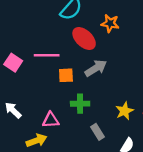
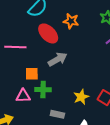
orange square: (66, 75) -> (32, 74), moved
pink triangle: (51, 120) -> (23, 96), moved
gray rectangle: (98, 132) -> (57, 114), turned -48

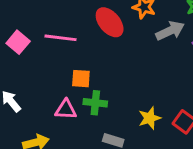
gray arrow: (58, 59) -> (170, 31), moved

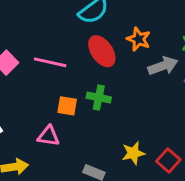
green cross: (95, 103) -> (99, 98), moved

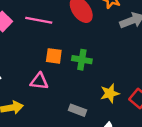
green cross: (99, 98) -> (82, 60), moved

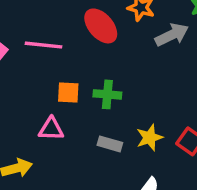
gray rectangle: (78, 110) -> (110, 144), moved

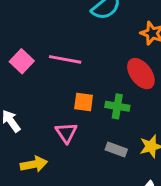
red ellipse: (101, 26) -> (141, 74), moved
pink triangle: (51, 129) -> (66, 133), turned 50

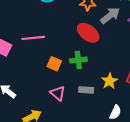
orange square: (84, 102) -> (54, 64), turned 32
pink triangle: (66, 133) -> (58, 93), moved

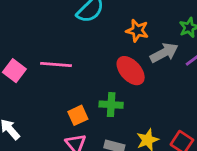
orange square: (54, 64) -> (78, 115), moved, turned 32

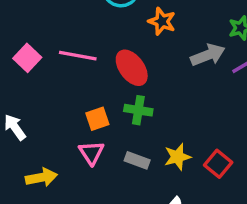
orange star: (137, 31) -> (162, 21), moved
red ellipse: (131, 71) -> (132, 68), moved

